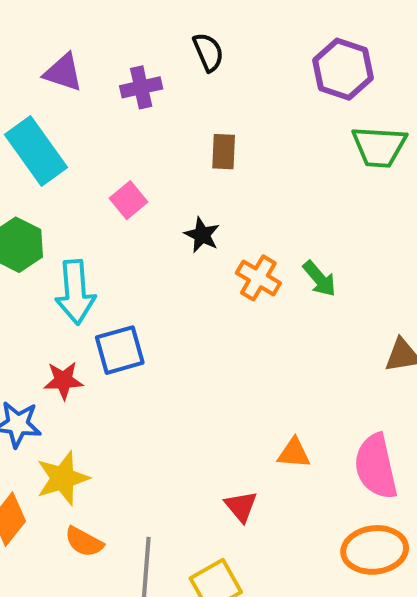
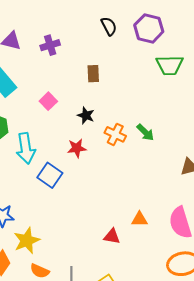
black semicircle: (208, 52) -> (109, 26), moved
blue square: (120, 350) -> (50, 175), turned -35
red star: (63, 380) -> (77, 148), moved
red triangle: (241, 506) -> (112, 236), moved, turned -36

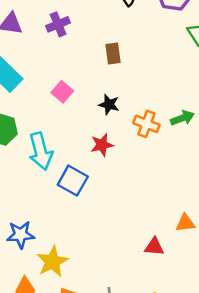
green arrow: (145, 132) -> (182, 118), turned -60

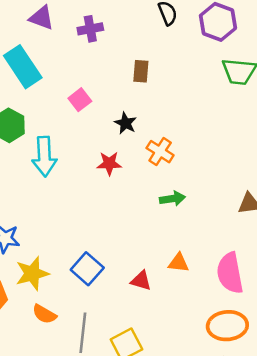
green arrow: (182, 118) -> (172, 199), moved
blue square: (73, 181) -> (87, 269), moved

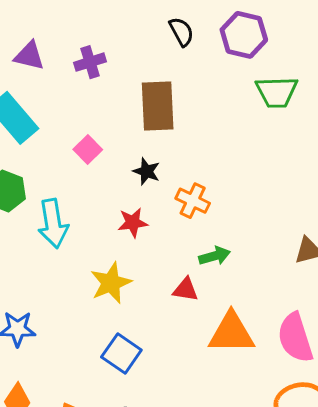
brown rectangle: (141, 71) -> (158, 106), size x1.8
orange triangle: (179, 263) -> (231, 333), size x1.8
yellow star: (32, 274) -> (111, 283), moved
red triangle: (141, 281) -> (186, 290), moved

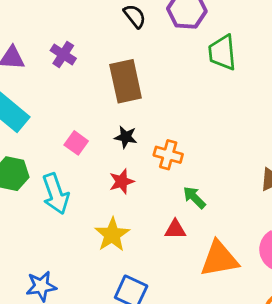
purple cross: (90, 62) -> (63, 54), turned -30
green trapezoid: (277, 92) -> (222, 53), turned 96
pink square: (88, 150) -> (76, 143), moved
green arrow: (215, 256) -> (194, 197), turned -110

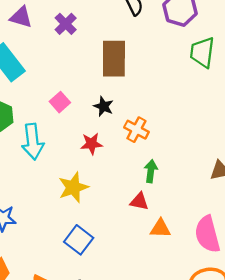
green arrow: (194, 197) -> (151, 171), turned 40
red triangle: (175, 229) -> (139, 201), moved
orange triangle: (219, 259) -> (160, 228), size x0.6

